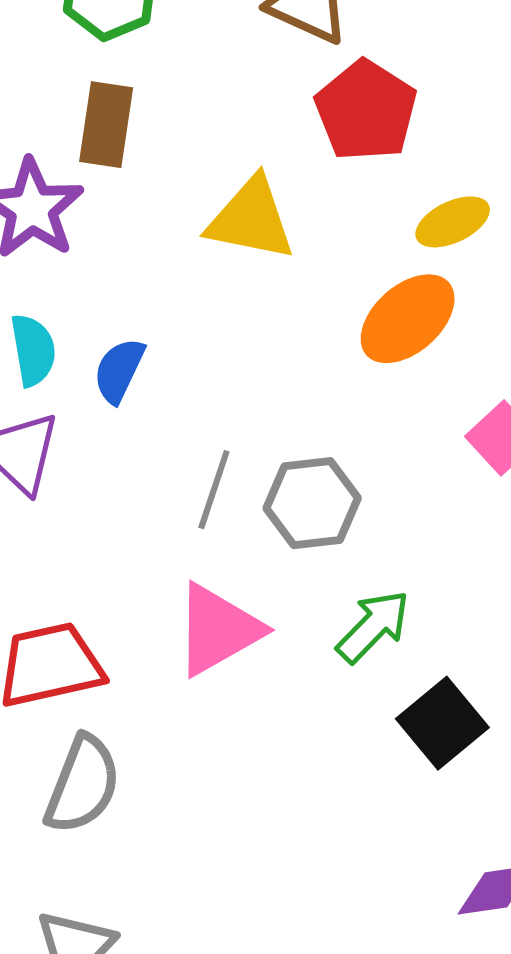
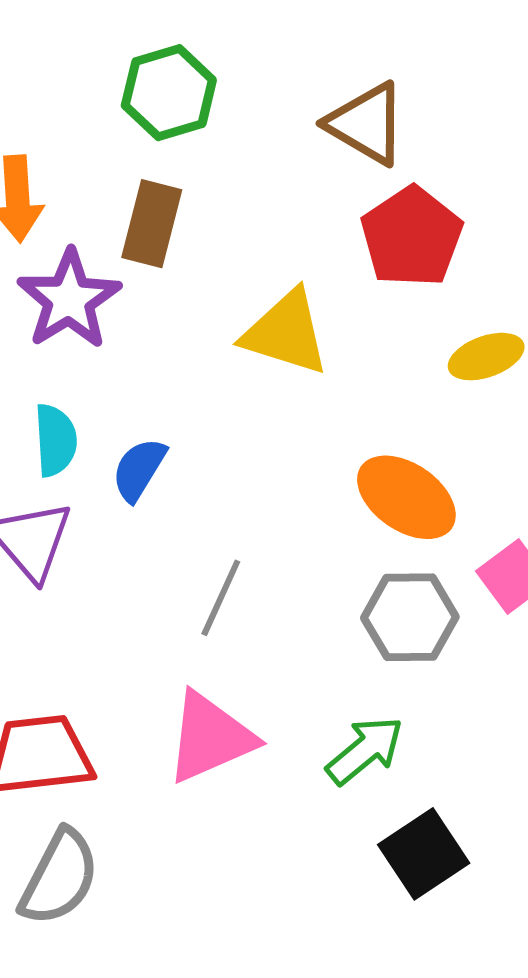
orange ellipse: (408, 319) -> (406, 497), moved, turned 70
gray hexagon: (312, 503) -> (410, 617), moved

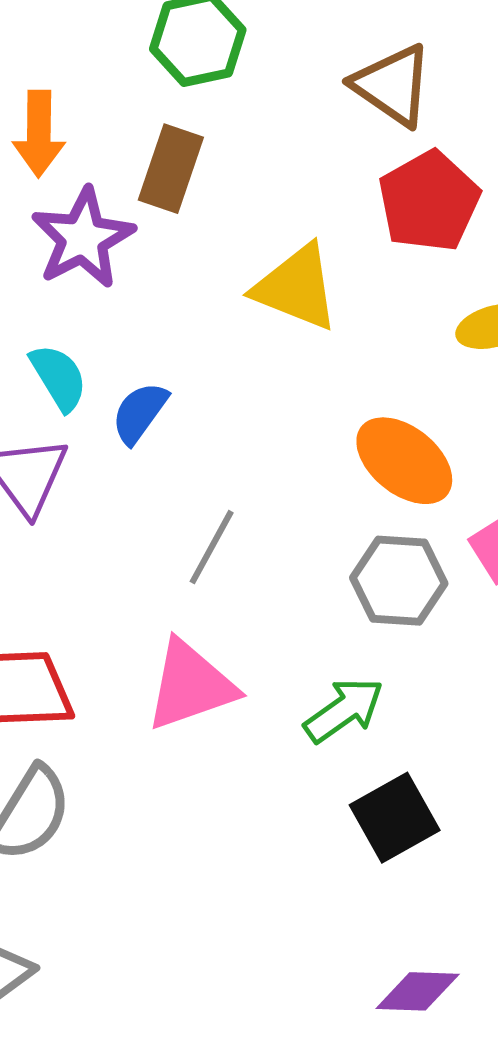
cyan semicircle: (55, 440) -> (59, 377), turned -32

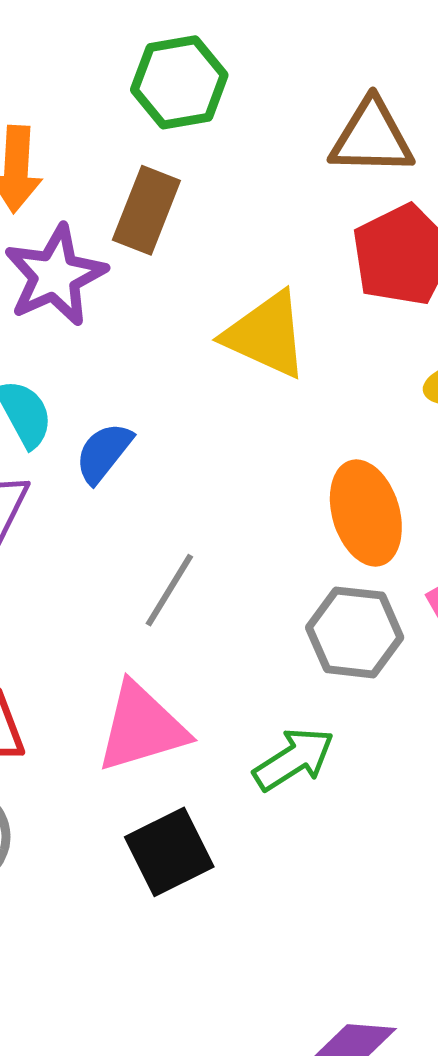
brown triangle: (392, 85) -> (372, 137), turned -36
orange ellipse: (404, 461) -> (366, 513), turned 32
black square: (395, 818) -> (169, 852), moved

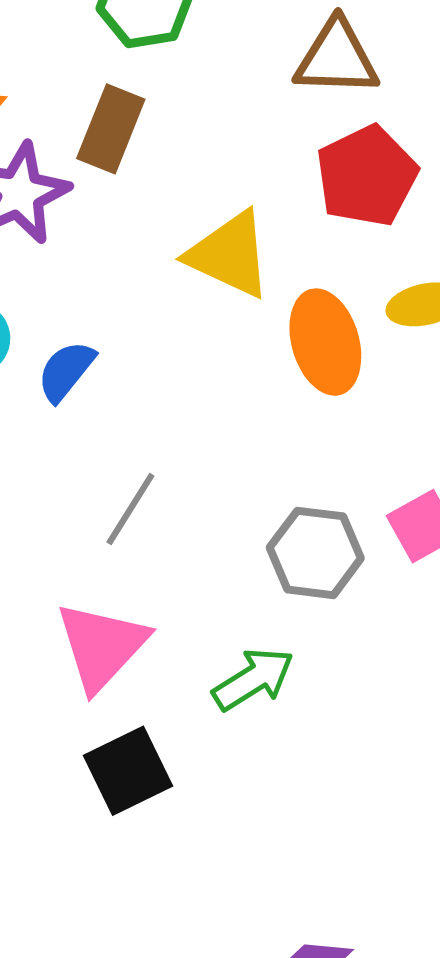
orange ellipse: (366, 513) -> (325, 342), moved
pink triangle: (142, 727) -> (102, 646), turned -31

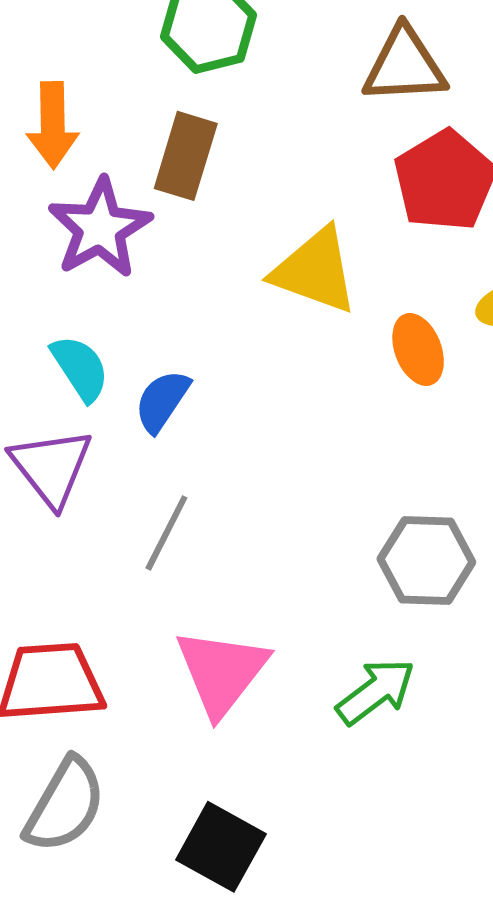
orange ellipse: (325, 342) -> (418, 350), size x0.7
gray line: (130, 509) -> (166, 533), moved
black square: (128, 771) -> (221, 847), moved, turned -30

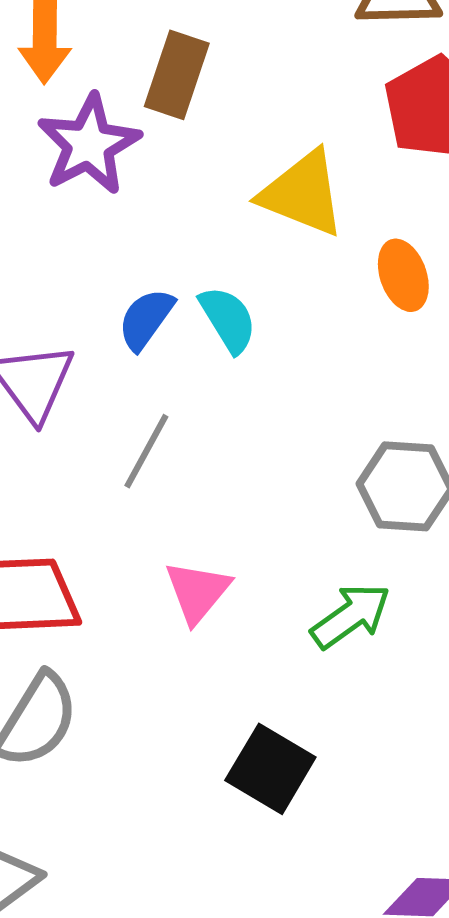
cyan semicircle: (80, 368) -> (228, 319), moved
pink triangle: (222, 672) -> (197, 592), size x0.7
black square: (221, 847) -> (270, 769), moved

